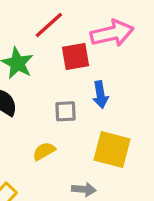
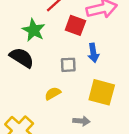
red square: (75, 56) -> (75, 25), turned 30

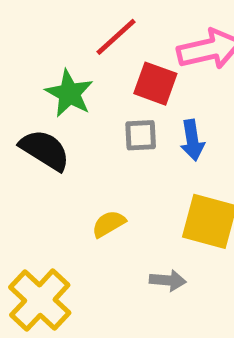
gray square: (68, 65) -> (141, 135), moved

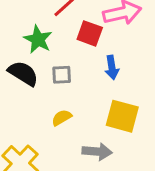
gray square: (141, 135) -> (62, 75), moved
gray arrow: (168, 280) -> (97, 152), size x1.4

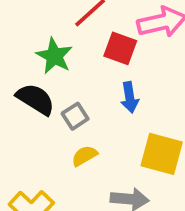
blue arrow: (112, 67) -> (130, 97), moved
gray square: (62, 75) -> (75, 116), moved, turned -30

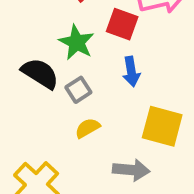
green star: (54, 56) -> (77, 42), moved

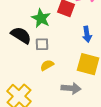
blue arrow: (131, 72) -> (87, 34), moved
gray square: (78, 90) -> (42, 44), turned 32

